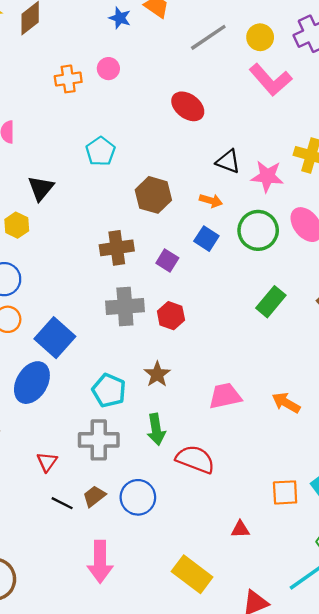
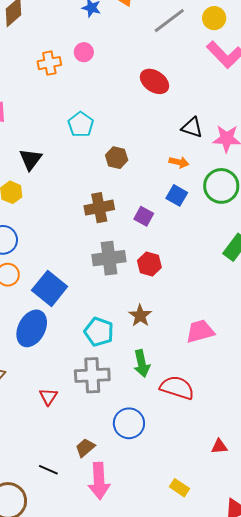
brown hexagon: (153, 195) -> (117, 158), moved, size x0.7
brown trapezoid: (94, 496) -> (85, 448), moved
black line: (62, 503) -> (48, 470), moved
yellow rectangle: (192, 574) -> (179, 488), size x0.6

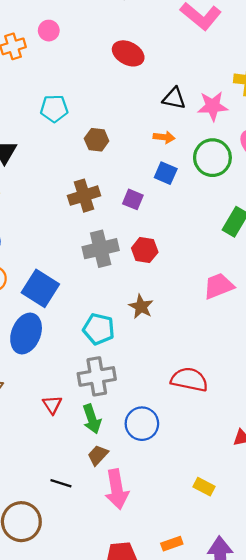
cyan pentagon: (81, 124) -> (54, 109), turned -30
pink trapezoid: (200, 331) -> (219, 286), moved
green arrow: (142, 364) -> (92, 419), moved

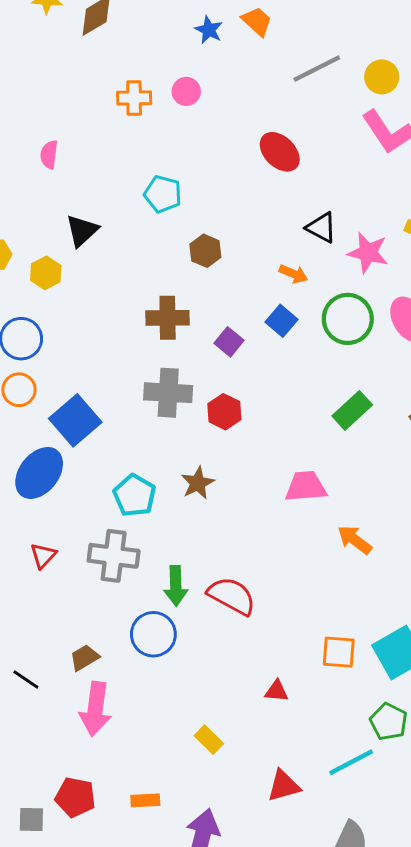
red triangle: (52, 405) -> (43, 556), moved
green arrow: (92, 419) -> (176, 586), moved

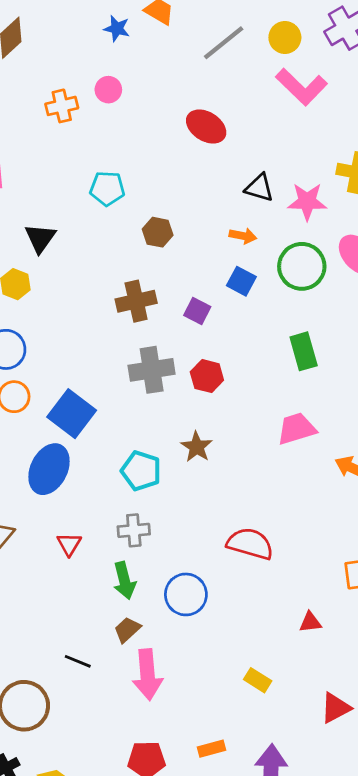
green rectangle: (352, 410) -> (304, 351), moved, turned -51
gray cross: (114, 556) -> (134, 530), size x0.7
green arrow: (176, 586) -> (124, 581), moved

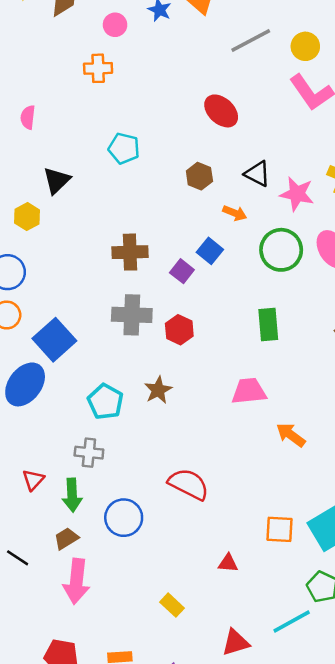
pink circle: (108, 90) -> (115, 25), moved
brown hexagon: (158, 232) -> (199, 176), moved
blue square: (241, 281) -> (210, 251), moved
red triangle: (69, 544) -> (33, 480), moved

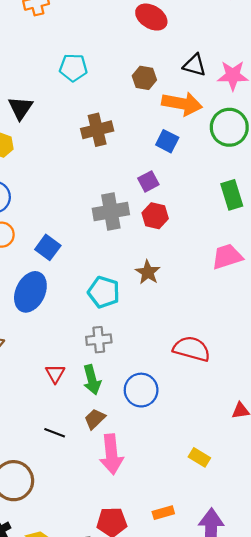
orange arrow: (235, 213) -> (182, 104), size x1.8
brown cross: (130, 252) -> (97, 130), moved
purple square: (182, 271) -> (148, 181), moved, turned 36
blue square: (54, 340) -> (48, 247), size x0.7
black line: (18, 558) -> (55, 433), moved

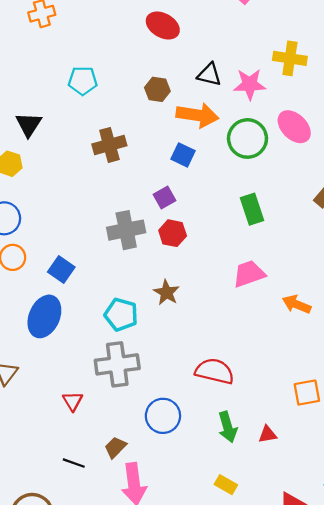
gray cross: (99, 340) -> (117, 364), size x1.6
green arrow: (92, 380) -> (228, 427), moved

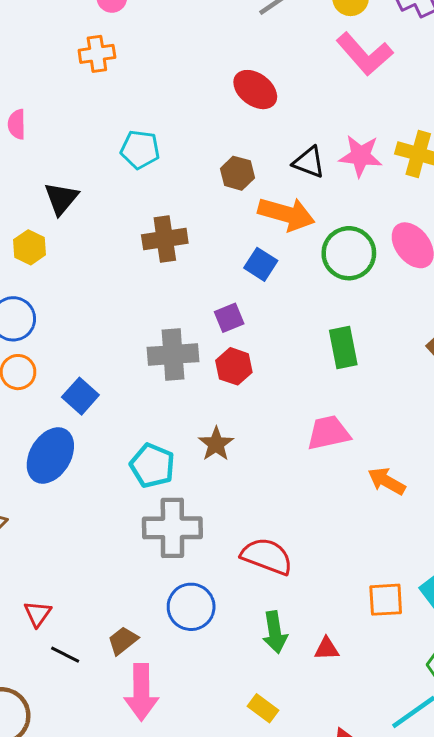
pink star: (250, 84) -> (361, 156), moved
gray cross: (117, 364) -> (172, 528), moved
red triangle: (73, 401) -> (38, 614), moved

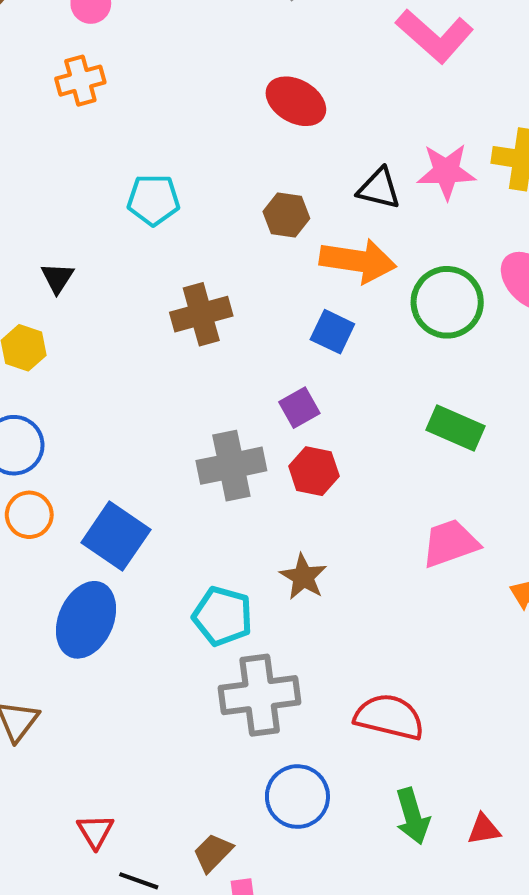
black triangle: (61, 198) -> (57, 278), size x0.7
green rectangle: (343, 348) -> (456, 428), turned -48
blue square: (80, 396) -> (116, 536), size x1.4

